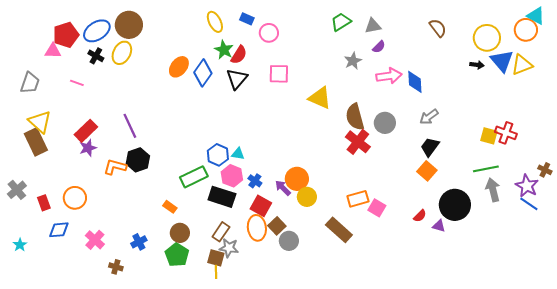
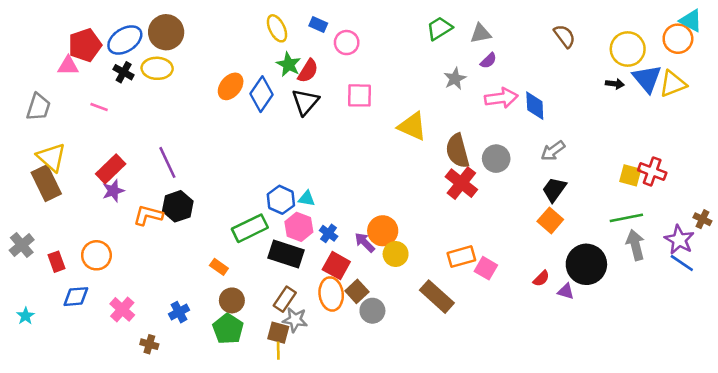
yellow ellipse: (122, 53) -> (157, 68), turned 65

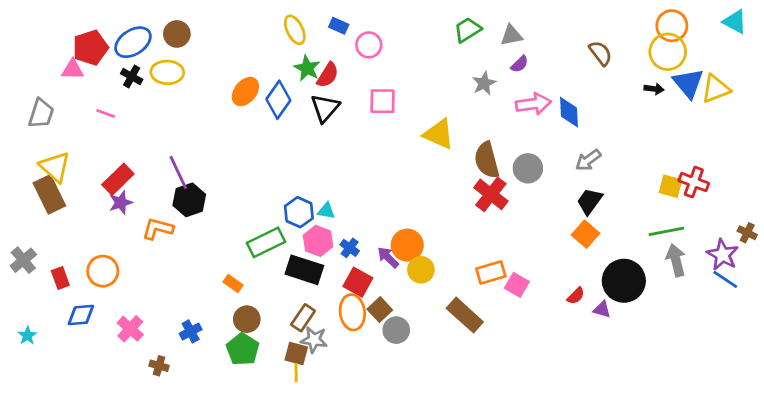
brown circle: (166, 32) -> (177, 34), size x0.7
brown semicircle: (565, 36) -> (601, 53), moved
orange circle: (678, 39) -> (672, 26), moved
black hexagon: (178, 206) -> (189, 200), moved

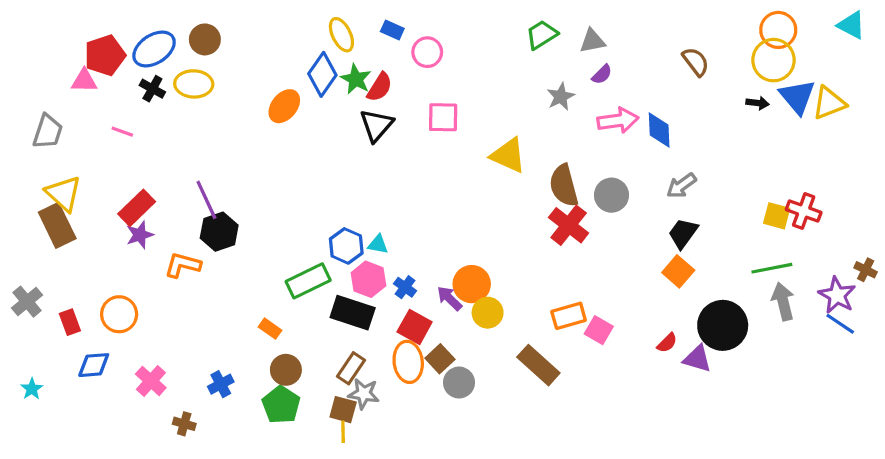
blue diamond: (278, 100) -> (322, 74), moved
purple triangle: (602, 310) -> (697, 359), size x1.4

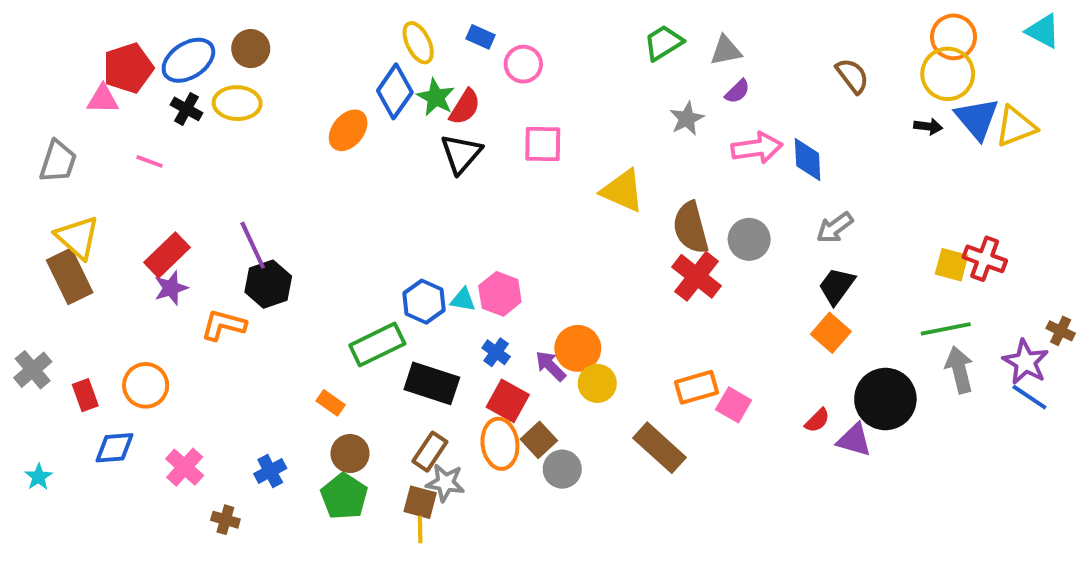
pink hexagon: (368, 279) -> (500, 294), moved

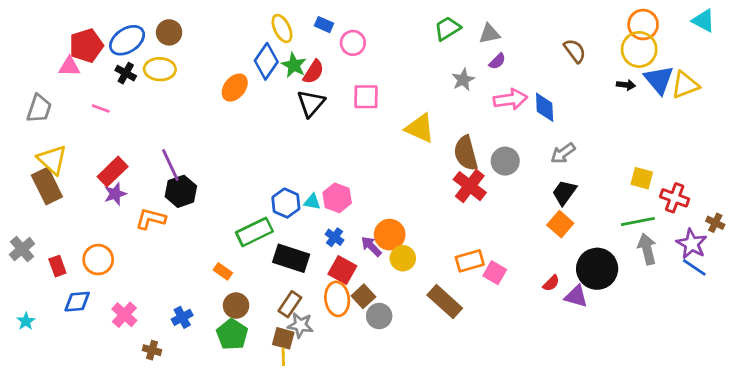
red cross: (985, 259) -> (675, 198), moved

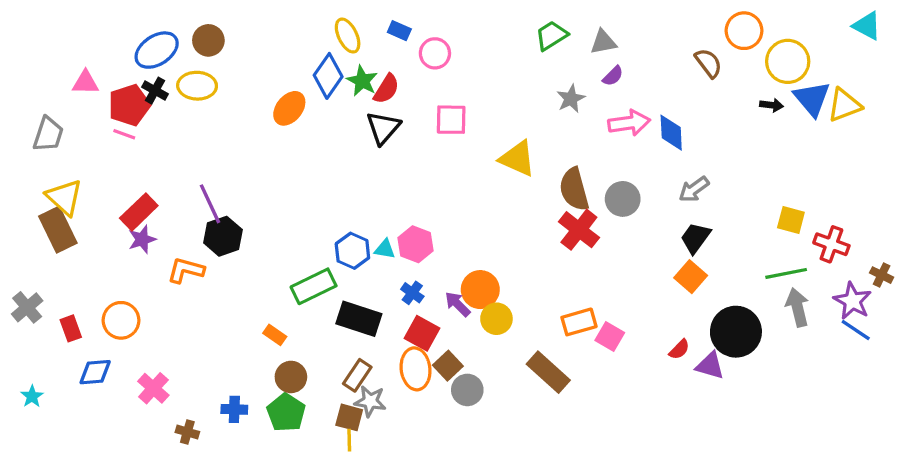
orange circle: (643, 25) -> (744, 31), moved
red pentagon: (86, 46) -> (129, 105), moved
blue cross: (182, 317) -> (234, 409), moved, turned 30

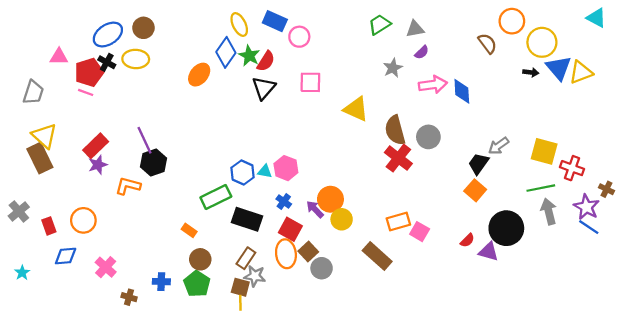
blue rectangle: (399, 31) -> (275, 21), size x1.5
gray arrow: (694, 189) -> (499, 146), moved
yellow square: (791, 220) -> (544, 151), size x1.4

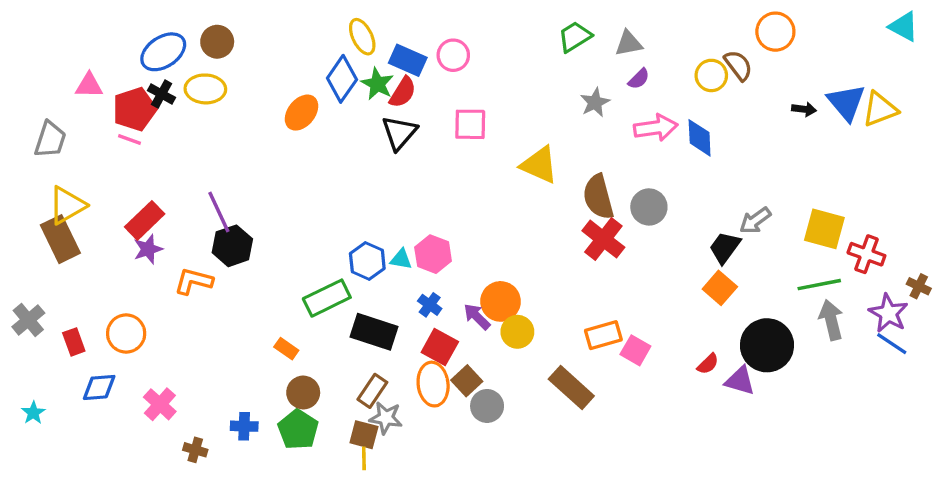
blue rectangle: (275, 21) -> (408, 60), moved
yellow circle: (542, 42) -> (711, 75), moved, size x0.7
yellow triangle: (44, 136) -> (67, 205), turned 48

